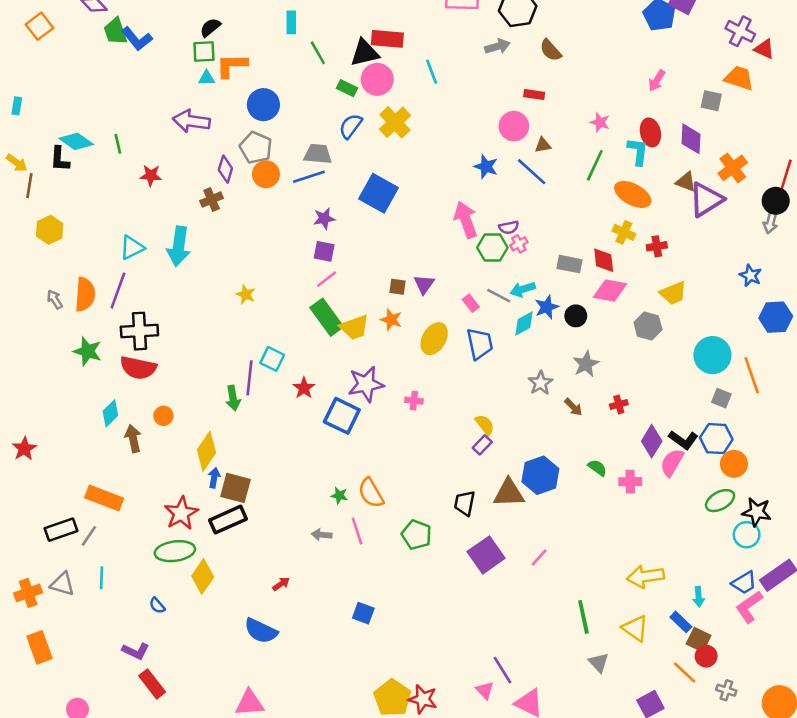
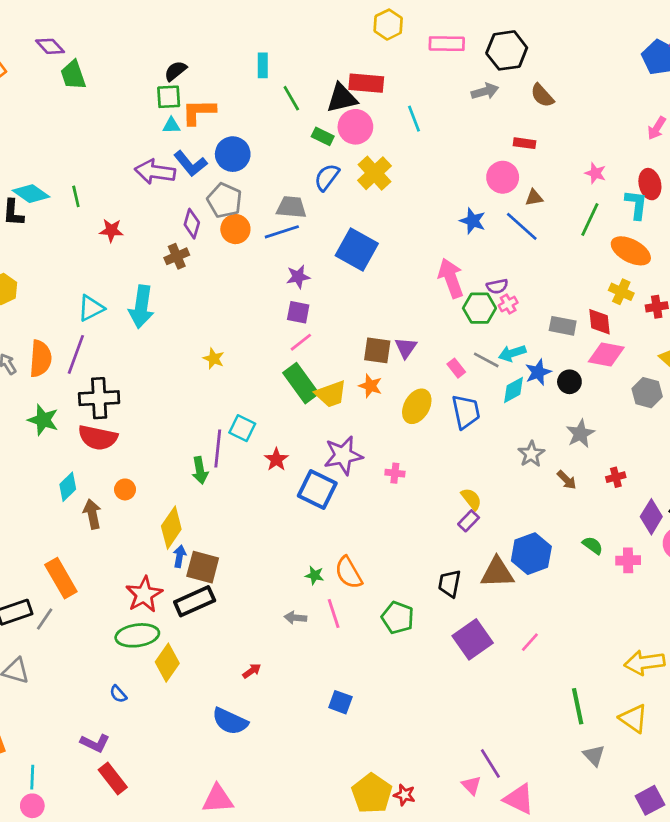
blue L-shape: (137, 39) -> (190, 164), moved
brown square: (397, 287) -> (377, 350), size x1.5
orange rectangle: (104, 498) -> (61, 578), turned 39
cyan line: (102, 578) -> (32, 777), moved
red star: (423, 699) -> (404, 795), size x0.7

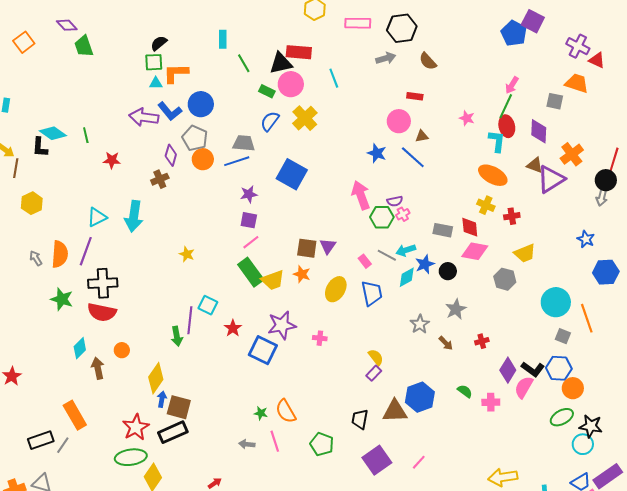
green line: (590, 220) -> (506, 106), moved

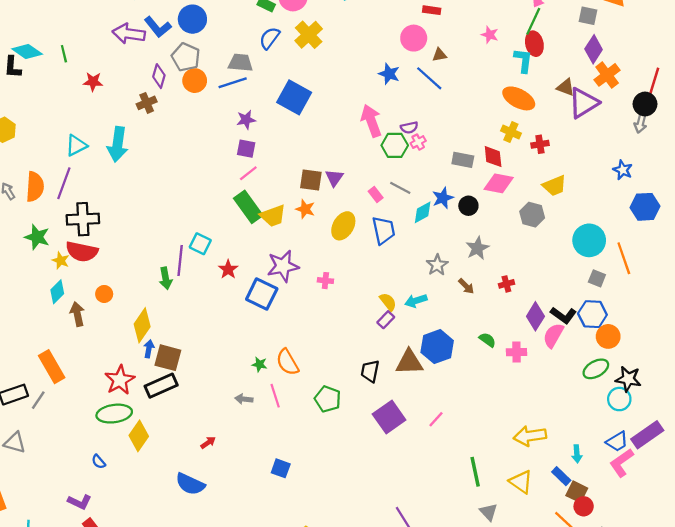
purple diamond: (539, 131) -> (594, 49), moved, turned 30
cyan arrow: (406, 250) -> (416, 301), moved
yellow star: (187, 254) -> (61, 260), moved

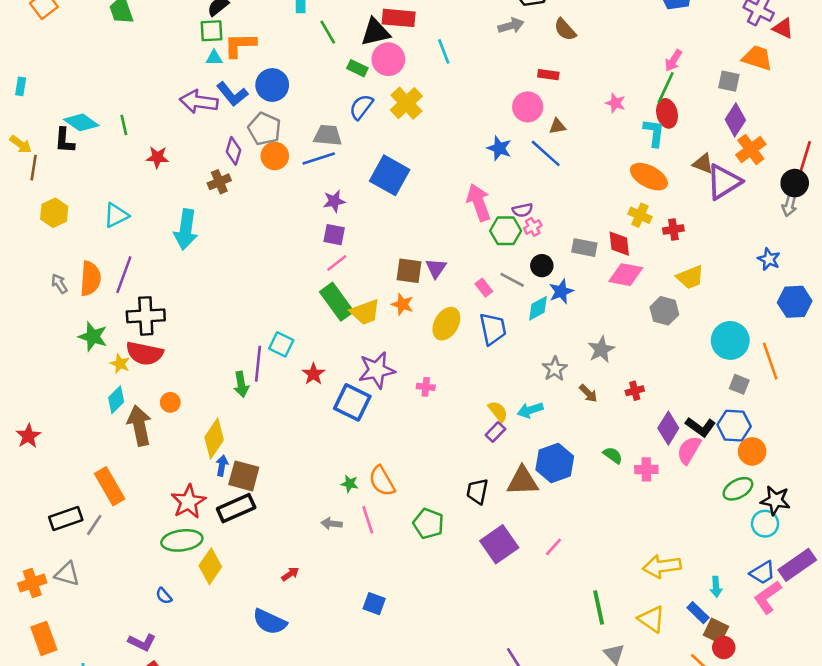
cyan triangle: (76, 145) -> (116, 215), moved
black circle: (468, 206) -> (542, 266), moved
brown arrow: (77, 314) -> (139, 426), size x1.4

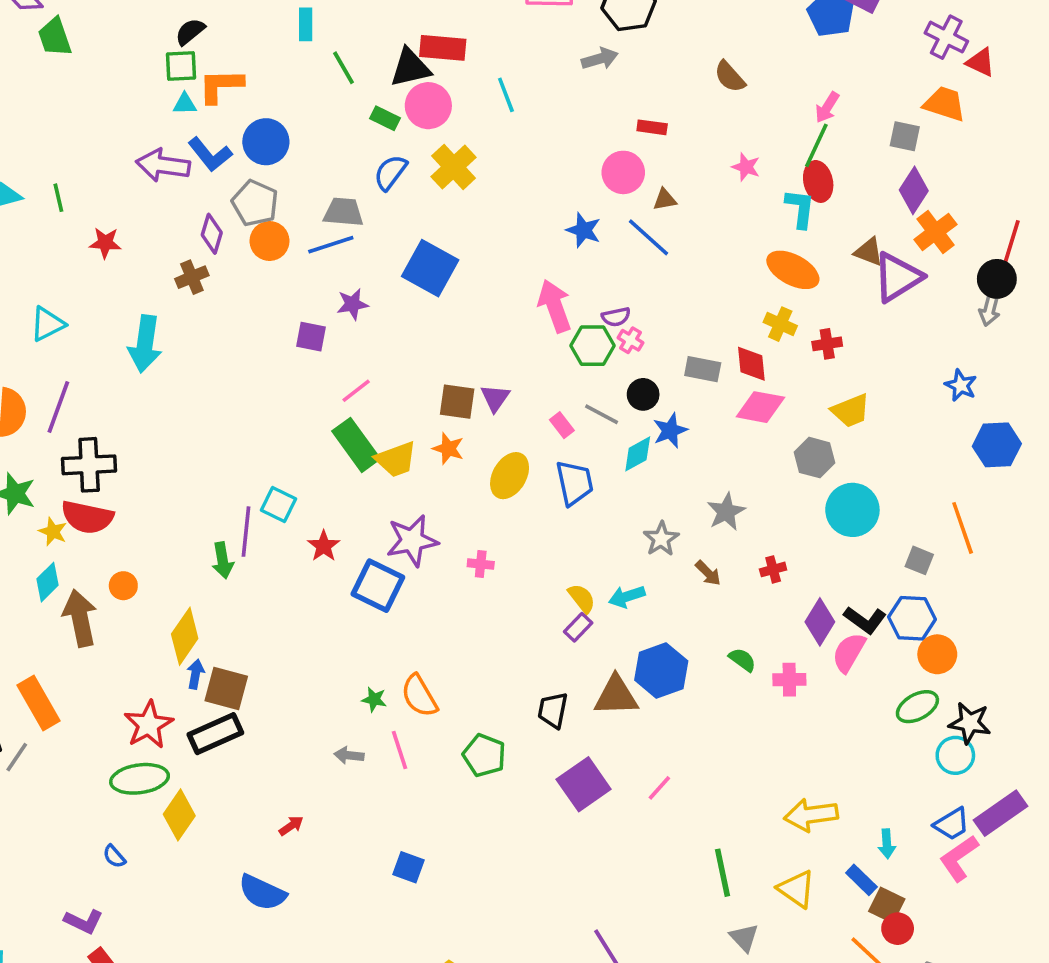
brown semicircle: (565, 30) -> (730, 77), moved
pink cross: (533, 227) -> (630, 340), turned -30
purple square: (334, 235) -> (311, 337), moved
cyan circle: (730, 340) -> (852, 510), moved

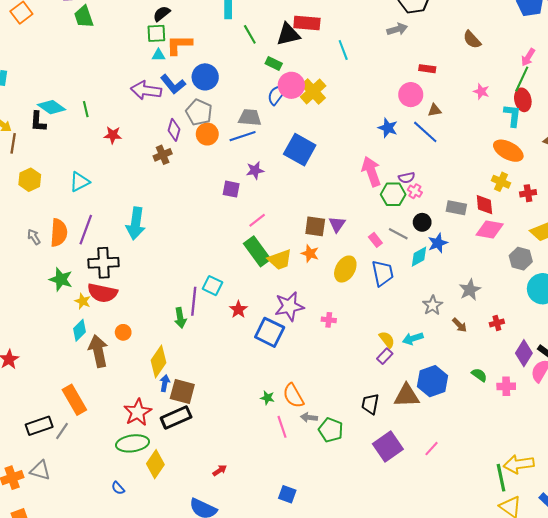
pink circle: (428, 106) -> (291, 85), moved
cyan arrow: (145, 344) -> (136, 223), moved
gray arrow: (349, 755) -> (309, 417), moved
green line: (723, 873) -> (501, 478), moved

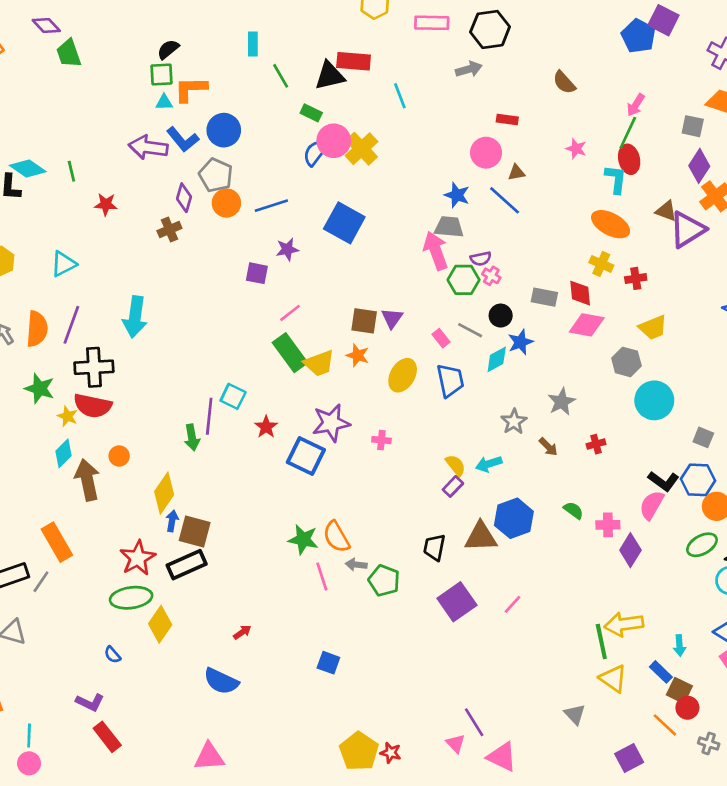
gray trapezoid: (250, 117) -> (449, 227), moved
purple diamond: (524, 353) -> (630, 550), moved
green star: (267, 398) -> (303, 539), size x1.6

